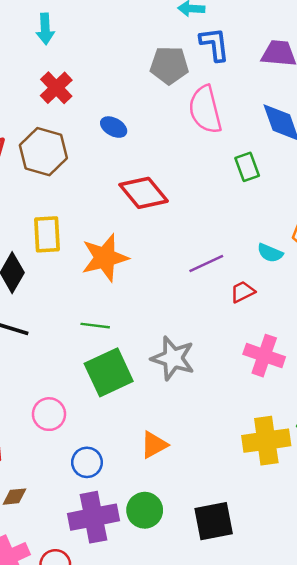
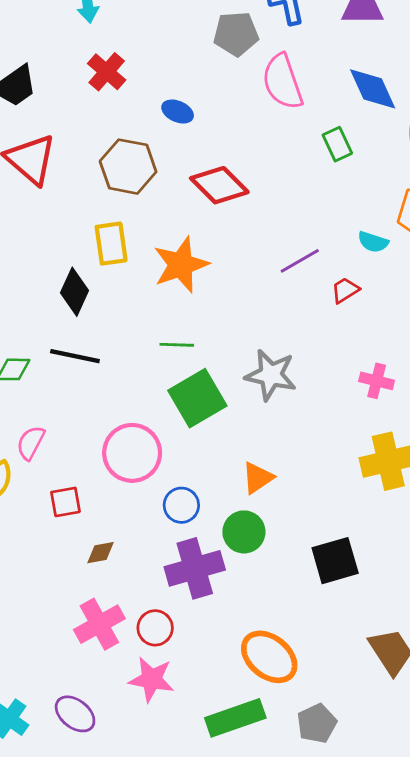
brown hexagon: (43, 152) -> (128, 167), moved
pink cross: (264, 356) -> (377, 381), moved, size x0.7
pink circle: (49, 414) -> (132, 453), size x1.5
green circle: (145, 510) -> (244, 532), moved

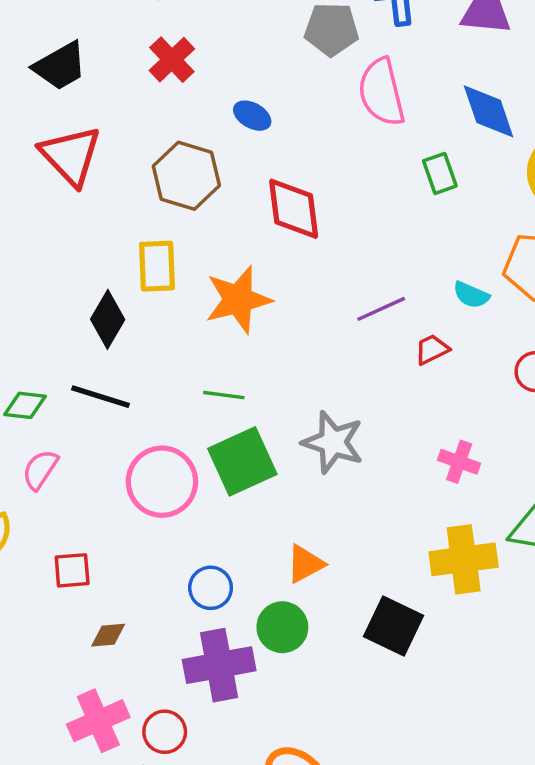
red diamond: (219, 185) -> (294, 209), turned 32
pink semicircle: (31, 443) -> (40, 470), moved
pink circle: (132, 453) -> (162, 482), moved
black square: (335, 561) -> (394, 626), moved, turned 36

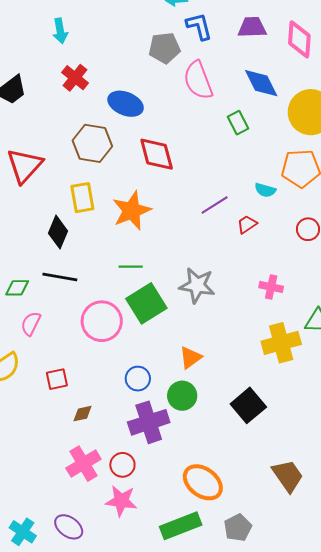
blue ellipse: (252, 116) -> (126, 104), size x1.6
red triangle: (71, 156) -> (25, 166), moved, turned 33
black square: (394, 626) -> (248, 405), moved, turned 32

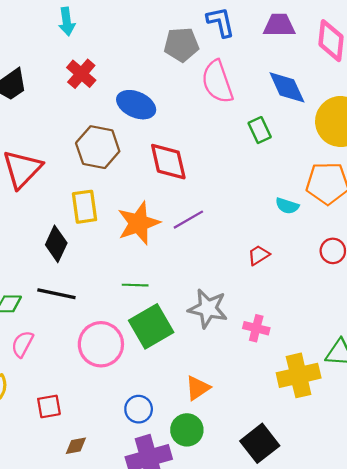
purple line: (215, 205) -> (188, 220), moved
red trapezoid: (247, 224) -> (259, 255), moved
pink cross: (271, 287) -> (256, 328), moved

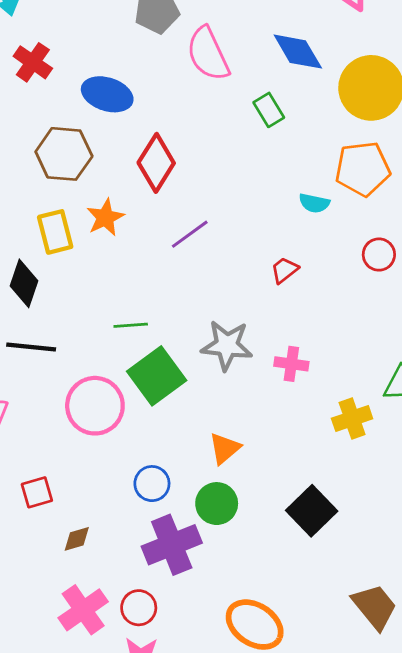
red diamond: (168, 162) -> (156, 163), turned 51
orange star: (138, 223) -> (105, 217), moved, size x0.7
yellow cross: (299, 375) -> (352, 419), size x0.7

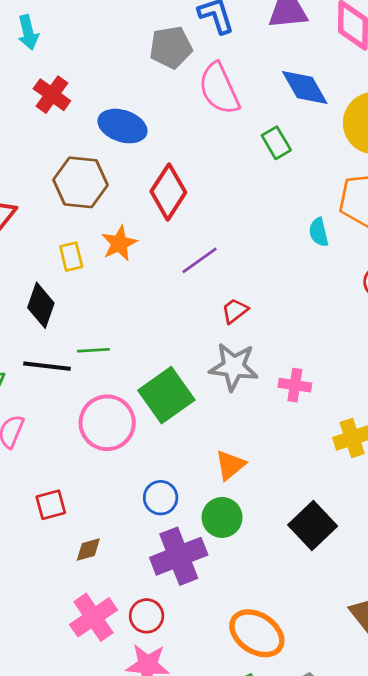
cyan semicircle: (314, 203) -> (319, 232), turned 64
yellow rectangle: (55, 232) -> (71, 257), size x0.7
red trapezoid: (284, 270) -> (235, 311), moved
green line: (131, 325) -> (93, 350), moved

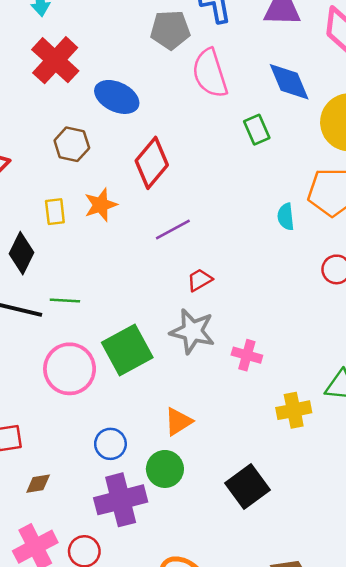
red cross: (52, 95) -> (55, 60), size x1.4
brown hexagon: (80, 182) -> (72, 144), size x0.7

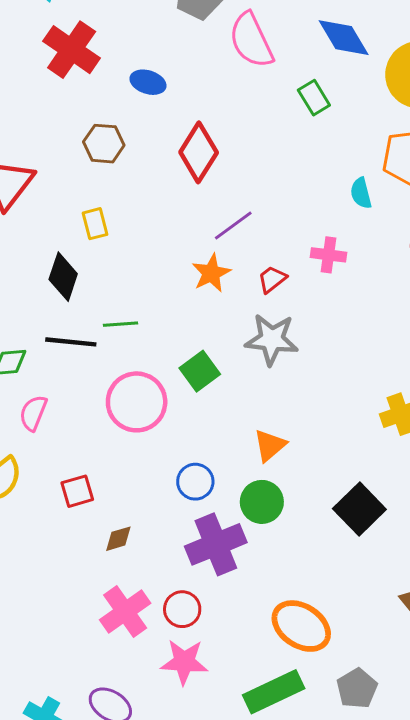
blue ellipse: (117, 97) -> (148, 82), size x0.7
orange star: (101, 205) -> (211, 273), moved
green square: (127, 350) -> (200, 371), size x0.7
pink cross: (247, 355) -> (328, 255), moved

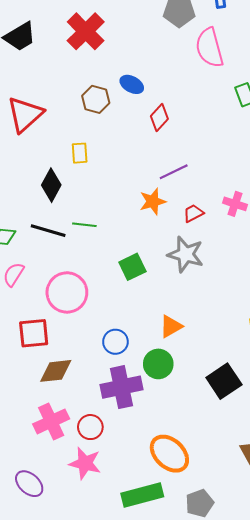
blue ellipse: (148, 82) -> (132, 84), moved
red diamond: (199, 152) -> (159, 117), size x0.7
pink circle: (137, 402) -> (67, 292), moved
red square: (77, 491) -> (34, 333), size x1.4
brown diamond: (118, 539) -> (56, 371), size x1.6

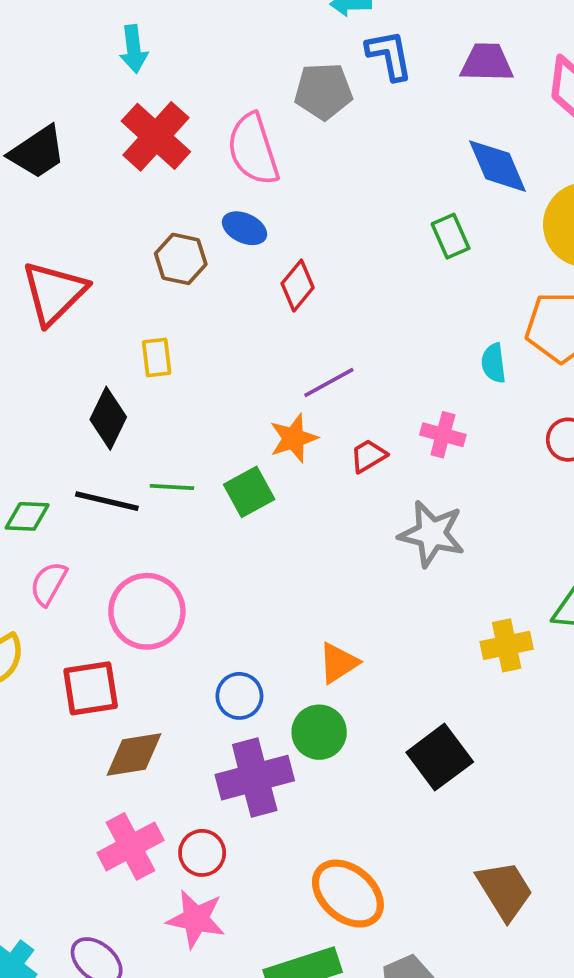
pink semicircle: (209, 48) -> (253, 149), moved
gray star: (186, 254) -> (432, 534), moved
green square: (132, 267) -> (249, 492), moved

